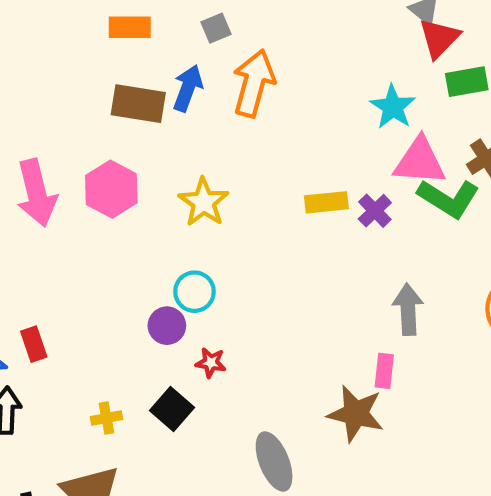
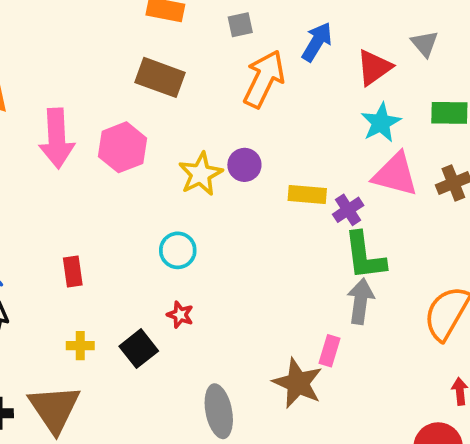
red triangle: (439, 38) -> (374, 67), moved
blue arrow: (188, 88) -> (317, 42), moved
green L-shape: (449, 198) -> (365, 256), moved, turned 40
purple circle: (167, 326) -> (244, 165), moved
red rectangle: (34, 344) -> (73, 271), moved

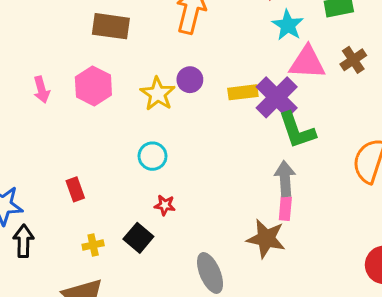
pink arrow: (57, 138) -> (41, 90), size x0.6
purple cross: (348, 210) -> (277, 97), size x1.8
gray arrow: (360, 301) -> (285, 179), moved

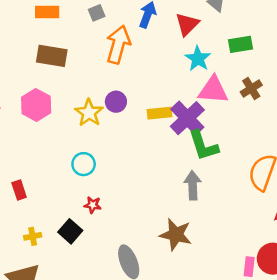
pink rectangle: (285, 209) -> (249, 267), moved

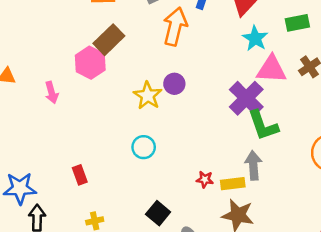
brown rectangle: (52, 56) -> (109, 40), turned -52
pink hexagon: (36, 105) -> (90, 63), moved
yellow rectangle: (159, 113) -> (233, 184), moved
red star: (93, 205) -> (205, 179), moved
black square: (70, 231) -> (158, 213), moved

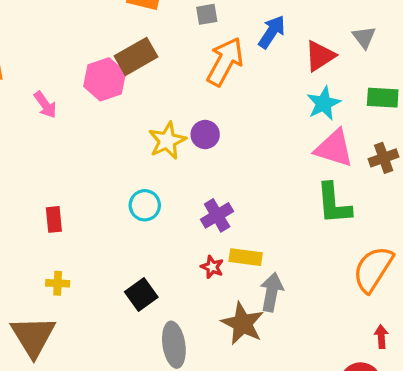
pink arrow: (52, 92) -> (45, 105), turned -35
purple cross: (246, 98) -> (217, 215), moved, size x0.7
green L-shape: (263, 125) -> (334, 204), moved
gray arrow: (253, 165) -> (272, 292), moved
yellow rectangle: (233, 184) -> (246, 257), moved

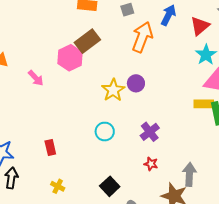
yellow rectangle: (246, 257) -> (204, 104), moved
yellow cross: (58, 283) -> (58, 186), turned 32

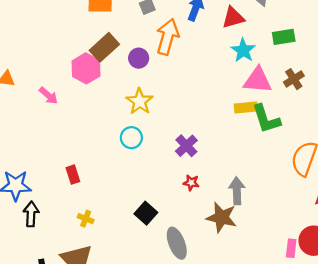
red triangle: (200, 26) -> (233, 18), turned 30
purple circle: (136, 83) -> (139, 58), moved
cyan circle: (105, 132) -> (131, 138), moved

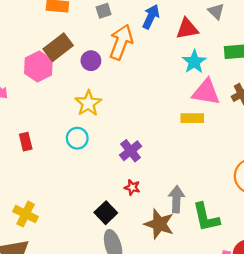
green L-shape: (266, 119) -> (206, 217), moved
red rectangle: (73, 175) -> (26, 142), moved
black square: (146, 213) -> (106, 213), moved
yellow cross: (86, 219) -> (26, 214), size x1.5

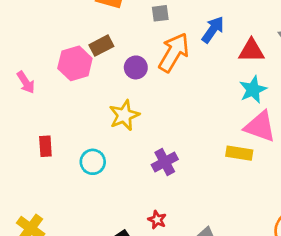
brown rectangle: (58, 47) -> (101, 46), size x0.7
cyan circle: (77, 138) -> (93, 162), moved
purple cross: (131, 151) -> (165, 162), moved

